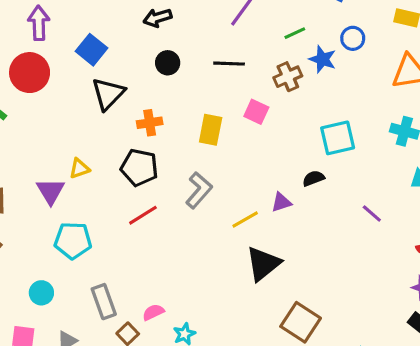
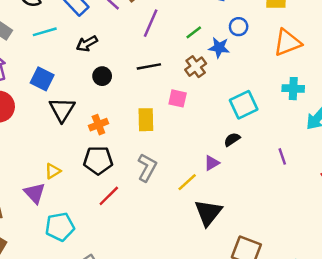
purple line: (372, 213) -> (282, 156), turned 42

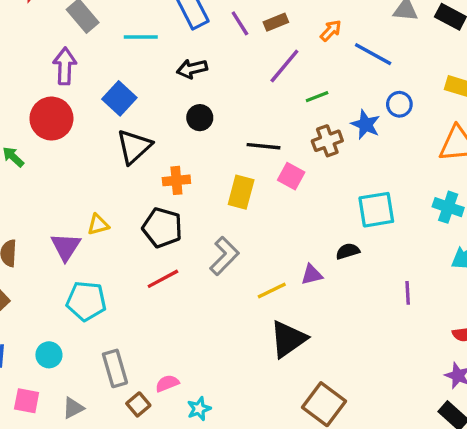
green line: (194, 32) -> (317, 97), moved
black line: (149, 66) -> (263, 146), moved

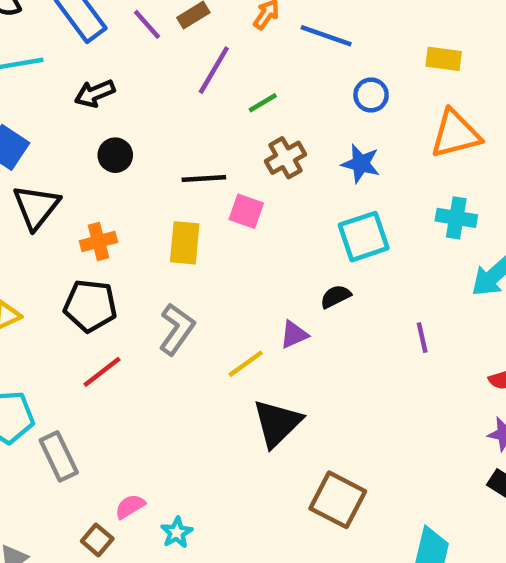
blue star: (366, 125) -> (361, 164), moved
gray rectangle: (115, 368) -> (59, 456), moved

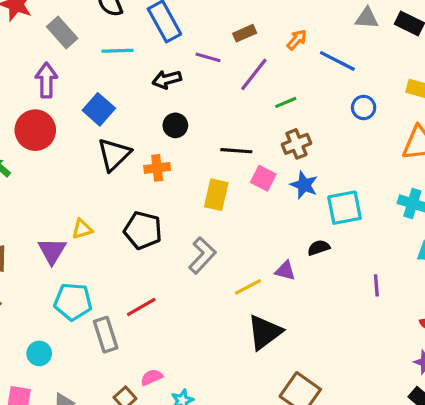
purple line: (147, 24) -> (208, 57), moved, turned -40
blue star: (361, 164) -> (304, 185), moved
orange cross: (98, 242) -> (157, 168), moved
purple triangle: (294, 335) -> (285, 271), turned 30
red line: (102, 372) -> (141, 307), moved

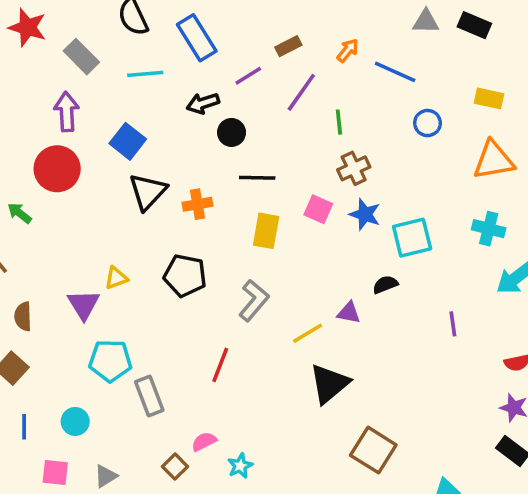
purple line: (208, 57) -> (248, 76), turned -45
green line: (286, 102) -> (339, 122), turned -70
black circle: (175, 125) -> (232, 132), moved
black line: (236, 151) -> (257, 178), moved
red line: (141, 307) -> (220, 365), moved, turned -36

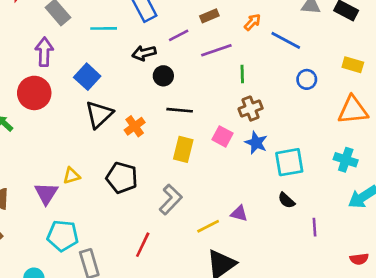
purple line: (301, 92) -> (216, 50), turned 32
orange cross: (197, 204) -> (135, 126), turned -30
black semicircle: (385, 285) -> (286, 200), moved, turned -120

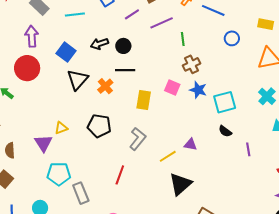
black arrow: (144, 53) -> (99, 44), moved
black line: (180, 110) -> (125, 70), moved
cyan cross: (346, 160) -> (267, 96), turned 30

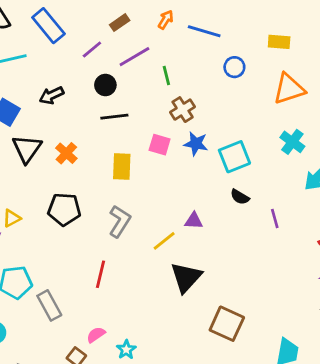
black circle: (123, 46) -> (105, 85), moved
black line: (125, 70) -> (114, 117), moved

